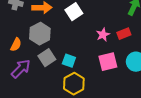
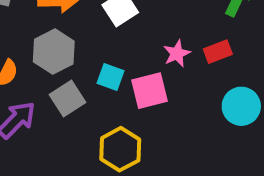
cyan square: (69, 61) -> (110, 77), moved
pink square: (108, 62) -> (150, 91), moved

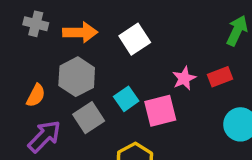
cyan square: (110, 77) -> (126, 99), turned 35

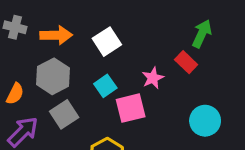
red rectangle: (220, 77) -> (186, 62), moved, turned 65
cyan square: (126, 99) -> (105, 86), moved

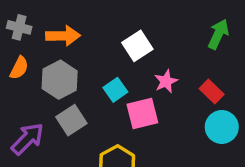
white square: (107, 42) -> (137, 46), moved
red rectangle: (186, 62) -> (212, 92), moved
orange semicircle: (15, 94) -> (19, 68), moved

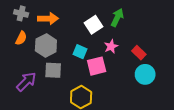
green arrow: (218, 34) -> (117, 18), moved
cyan square: (115, 90) -> (80, 52), turned -32
gray square: (71, 120) -> (53, 70), turned 36

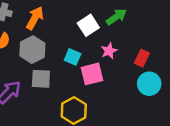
green arrow: (117, 18) -> (116, 17), turned 30
orange arrow: (48, 19) -> (35, 18), turned -60
red rectangle: (139, 53) -> (142, 58), turned 72

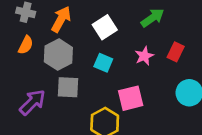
white square: (88, 25) -> (105, 27), moved
red rectangle: (142, 58) -> (176, 52), moved
pink square: (92, 74) -> (131, 98), moved

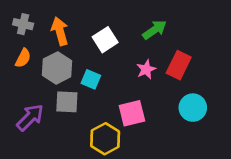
orange arrow: (61, 19) -> (60, 31), turned -45
red rectangle: (176, 52) -> (179, 65), size x1.4
cyan square: (103, 63) -> (91, 79), moved

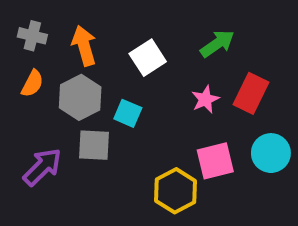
pink square: (132, 113) -> (215, 161), moved
yellow hexagon: (105, 139) -> (175, 191), moved

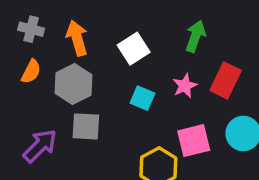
green arrow: (217, 44) -> (195, 36), turned -36
cyan square: (128, 113) -> (142, 98), moved

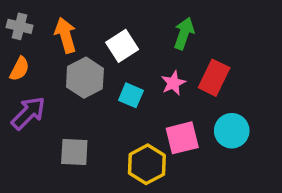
gray hexagon: (73, 84) -> (85, 78), moved
gray square: (86, 126) -> (74, 152), moved
purple arrow: (40, 146) -> (28, 113), moved

